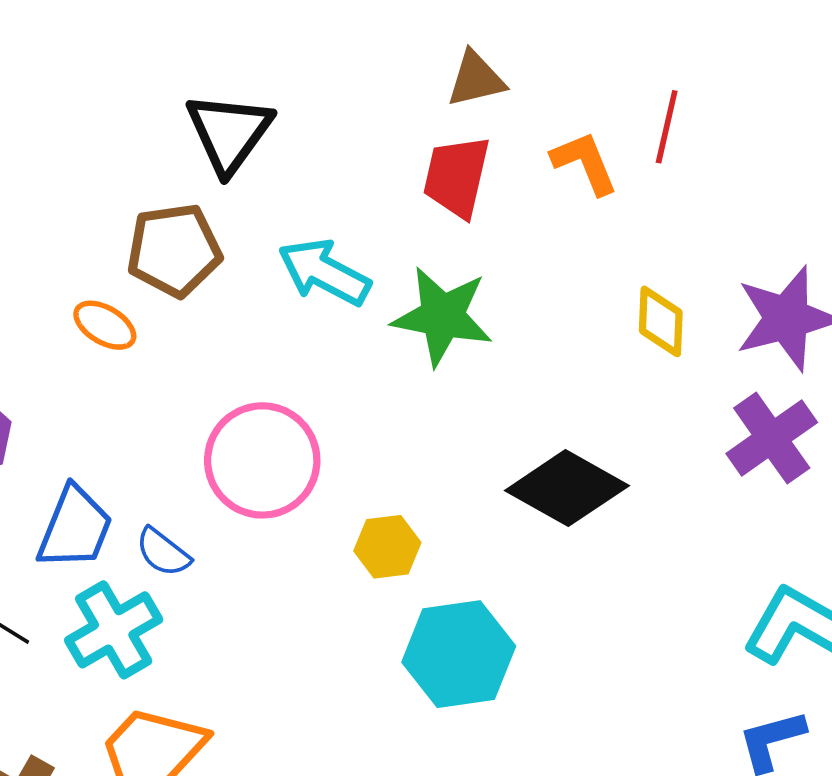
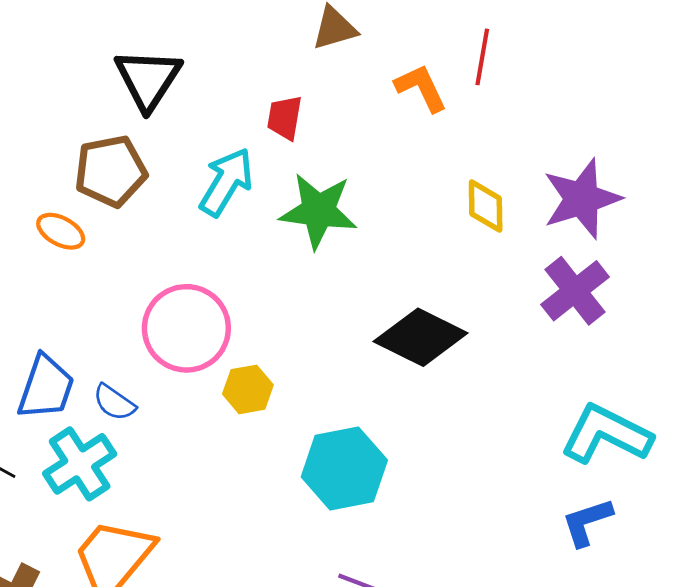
red trapezoid: (456, 177) -> (285, 118), moved, size x0.7
cyan arrow: (324, 272) -> (226, 182), turned 96
yellow hexagon: (387, 547) -> (248, 389), moved

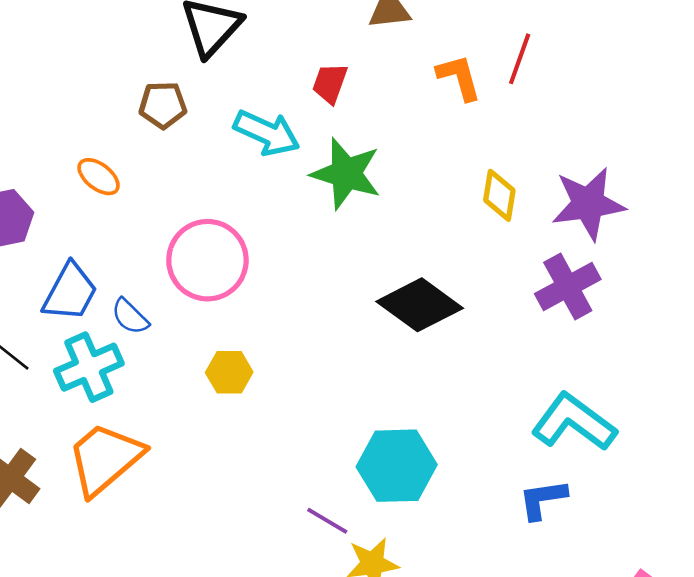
brown pentagon: (111, 171) -> (163, 105), size x0.7
cyan arrow: (226, 182) -> (267, 133), turned 74
orange ellipse: (61, 231) -> (99, 177), moved
yellow hexagon: (248, 389) -> (229, 372), moved
cyan hexagon: (344, 469) -> (397, 466), moved

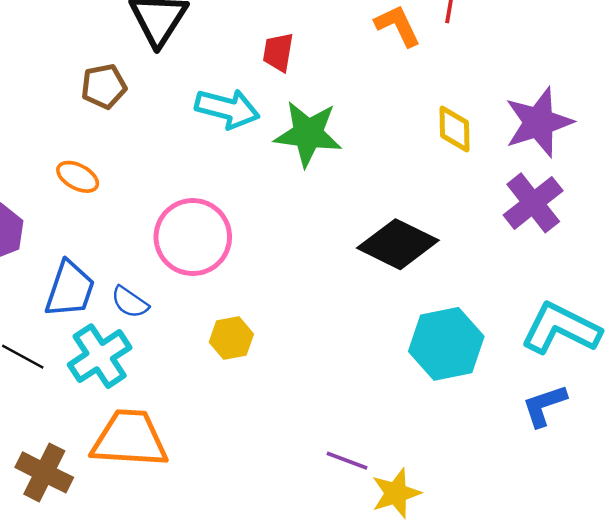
brown pentagon: (163, 105) -> (104, 86), moved
orange trapezoid: (105, 459) -> (130, 439), turned 54
cyan hexagon: (397, 466) -> (446, 344), moved

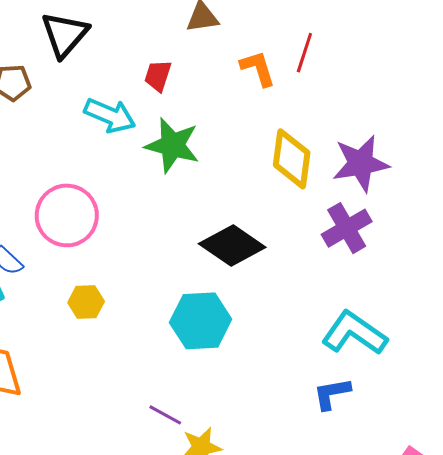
yellow diamond: (454, 129) -> (292, 159), size x1.5
cyan hexagon: (446, 344) -> (201, 321), moved

